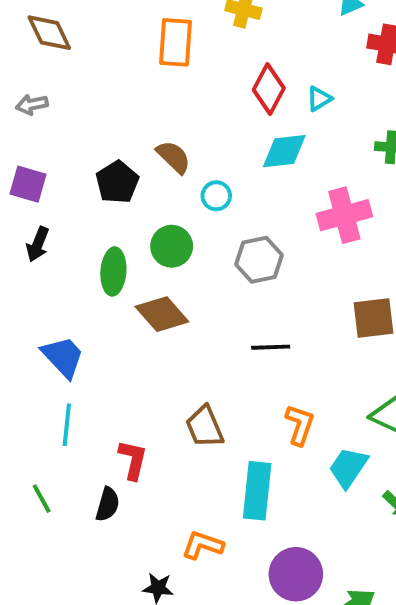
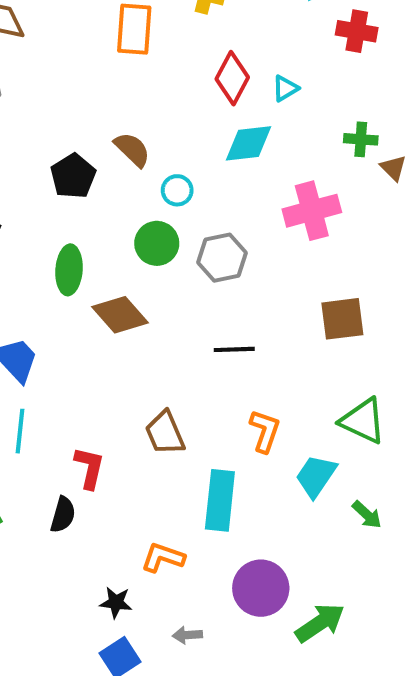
green circle: (172, 246) -> (157, 243), moved

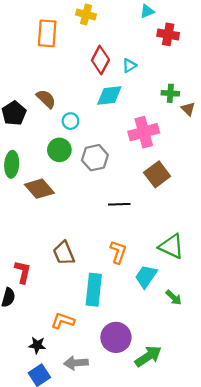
brown square: (342, 319) -> (157, 174), moved, turned -30
black line: (234, 349) -> (119, 204), moved
gray arrow: (187, 635) -> (76, 363), size x1.5

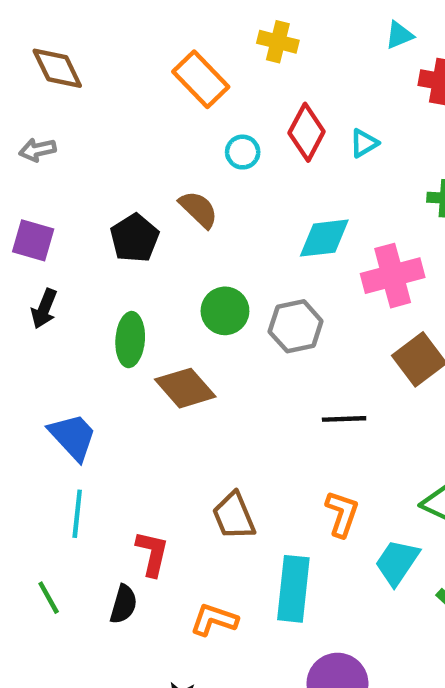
orange rectangle: (47, 33) -> (201, 79), turned -48
cyan diamond: (109, 96) -> (324, 238), moved
cyan circle: (70, 121) -> (243, 152), moved
orange L-shape: (63, 321) -> (214, 620), moved

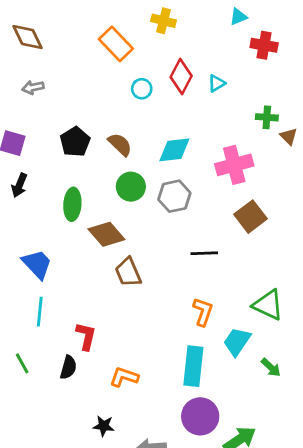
gray arrow: (37, 150) -> (33, 87), moved
brown semicircle: (199, 209) -> (120, 144), moved
cyan diamond: (324, 238) -> (174, 150), moved
brown trapezoid: (234, 516) -> (128, 272), moved
cyan rectangle: (293, 589) -> (193, 366), moved

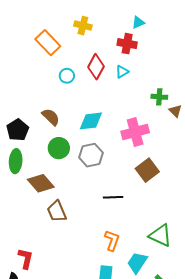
red cross: (264, 45) -> (127, 44), moved
black pentagon: (75, 142) -> (18, 130), moved

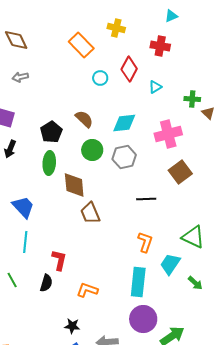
cyan triangle: (138, 23) -> (171, 16), moved
cyan triangle: (122, 72) -> (155, 87), moved
brown diamond: (41, 183) -> (74, 185), turned 36

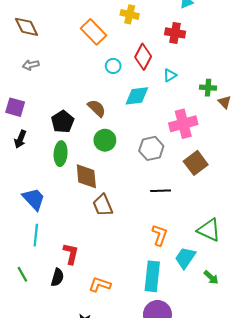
cyan diamond: (124, 123) -> (137, 96), moved
gray hexagon: (124, 157) -> (151, 148), moved

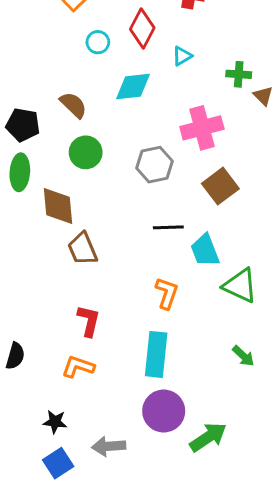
black pentagon: (63, 122) -> (23, 125), turned -30
red L-shape: (71, 254) -> (89, 321), moved
cyan trapezoid: (185, 258) -> (205, 250), moved, turned -55

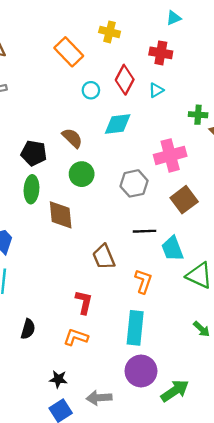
cyan triangle: (182, 56) -> (156, 90), moved
brown trapezoid: (83, 249) -> (104, 257), moved

